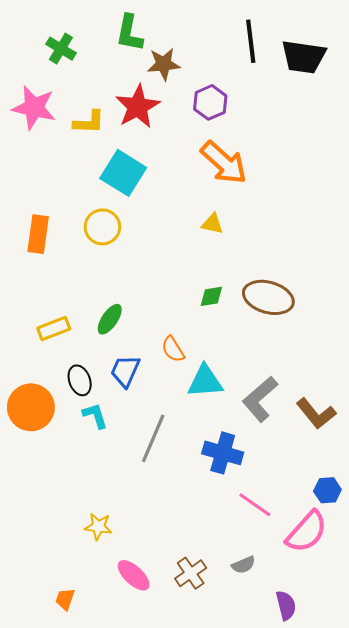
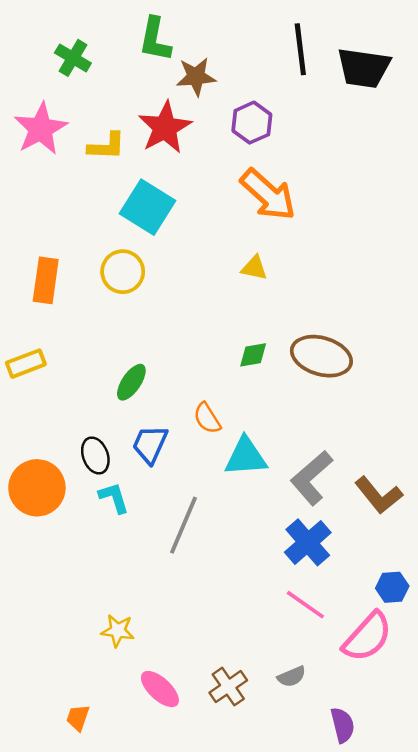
pink star: (34, 108) -> (41, 129), turned 30
yellow rectangle: (54, 329) -> (26, 364), moved
blue cross: (223, 453) -> (308, 542), moved, turned 33

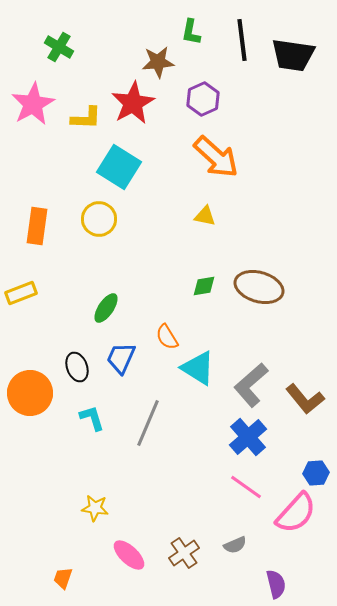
green L-shape: (155, 39) -> (191, 32), moved, size x0.7
cyan triangle: (246, 457) -> (198, 368), turned 36
cyan L-shape: (114, 498) -> (92, 418), moved

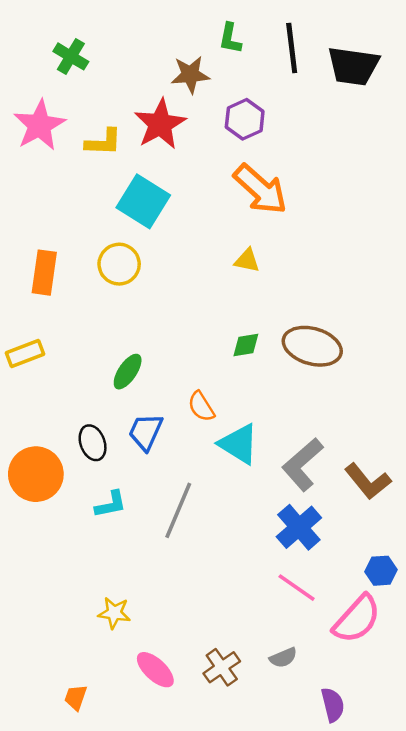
cyan L-shape: (92, 418) -> (111, 504), turned 96

